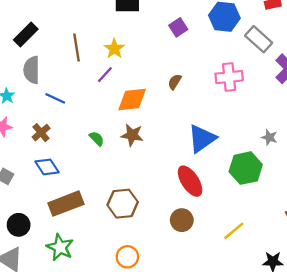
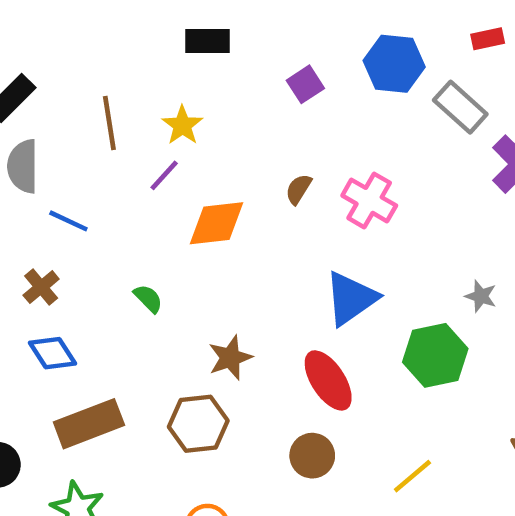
pink cross: (229, 77) -> (369, 200), moved, turned 36
brown star: (132, 135) -> (230, 358), moved, turned -30

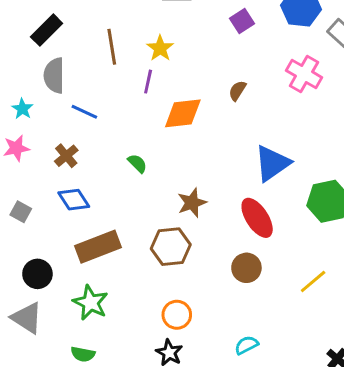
purple line: (164, 175) -> (148, 82), turned -30
pink cross: (369, 200) -> (304, 74), moved

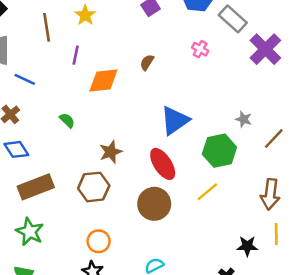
yellow star: (160, 48) -> (85, 15), moved
pink cross: (304, 74) -> (200, 49), size x0.6
brown circle: (246, 268) -> (154, 204), size x1.4
yellow line: (313, 281) -> (207, 192), moved

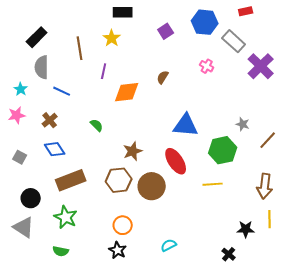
blue triangle: (175, 120) -> (186, 125), turned 40
yellow line: (207, 192) -> (213, 184), turned 36
brown circle: (154, 204) -> (152, 186), moved

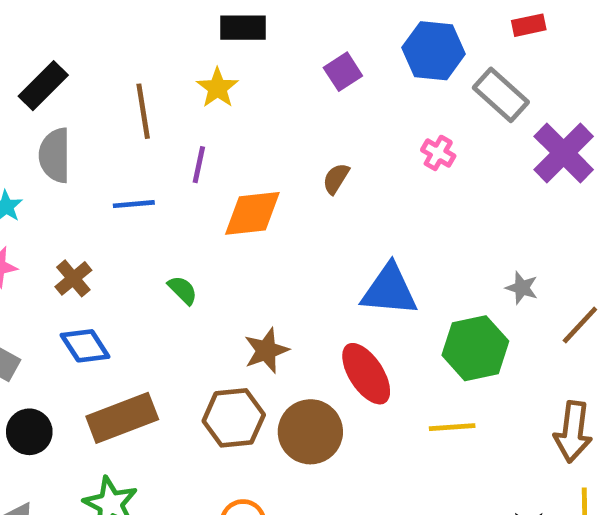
blue line: (62, 91) -> (134, 204), moved, turned -30
black circle: (31, 198) -> (29, 432), moved

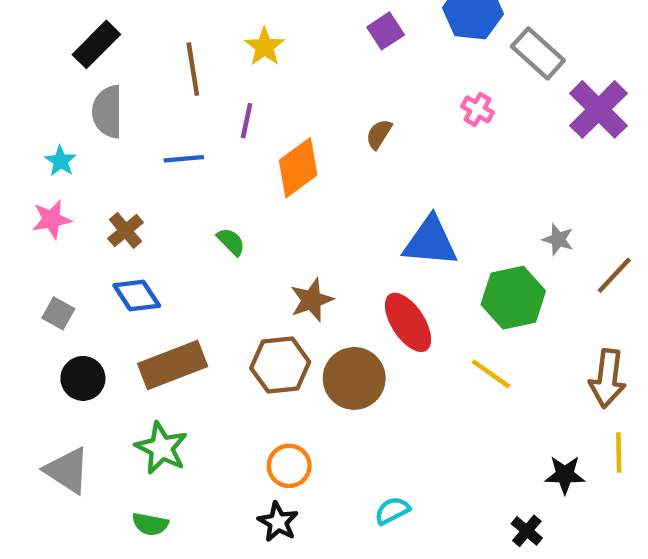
orange diamond: (252, 213) -> (298, 168), turned -30
yellow line: (452, 427) -> (491, 374), turned 39

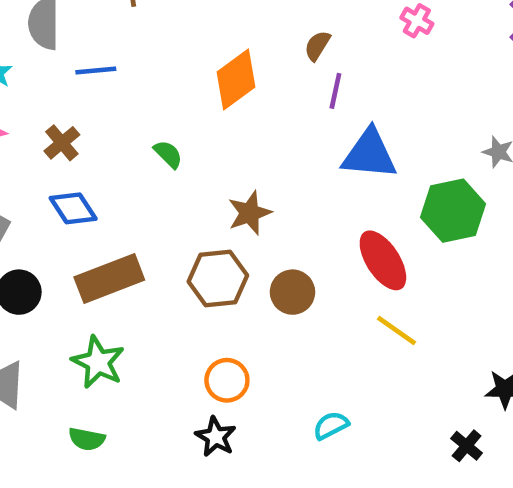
purple line: (247, 121) -> (335, 91), moved
blue line: (184, 159) -> (96, 70), moved
red ellipse: (408, 322) -> (383, 260), moved
yellow line: (491, 374) -> (397, 331), moved
brown circle: (354, 378) -> (292, 292), size x0.7

